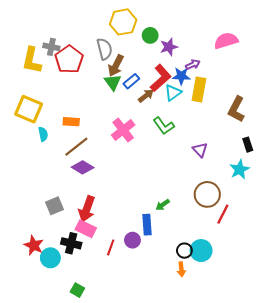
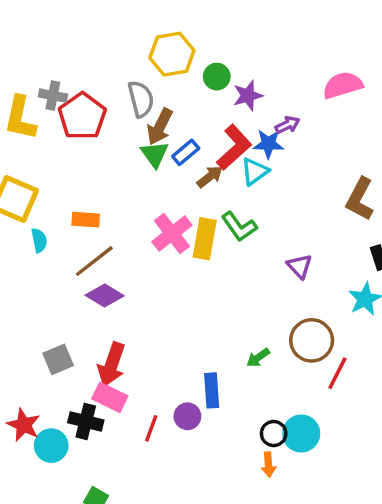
yellow rectangle: (199, 89) -> (205, 239), moved
green arrow: (163, 205) -> (258, 358), moved

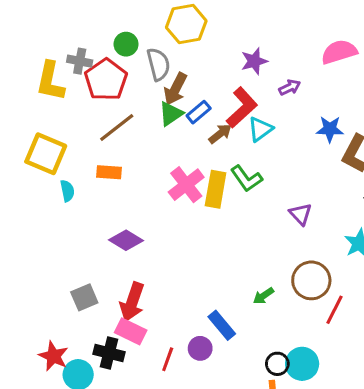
green circle: (217, 77) -> (126, 44), moved
blue star: (268, 144) -> (330, 129), moved
green triangle: (155, 154) -> (171, 114), turned 32
brown line: (94, 261) -> (117, 128), moved
blue rectangle: (212, 390) -> (222, 325), turned -36

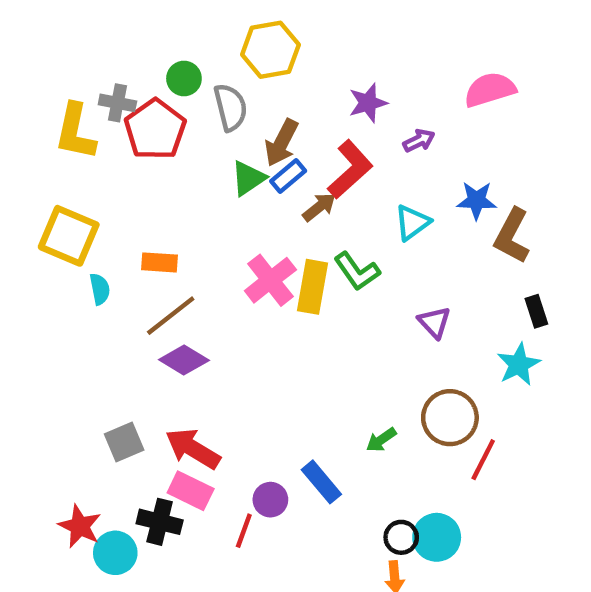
brown arrow: (175, 89) -> (281, 143), moved
brown line: (117, 128) -> (171, 316), moved
cyan triangle: (260, 129) -> (412, 223), moved
red arrow: (132, 302) -> (193, 449), turned 102
purple circle: (200, 348) -> (270, 500), moved

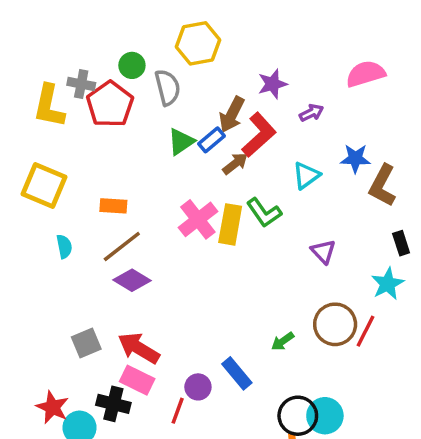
brown arrow: (281, 143) -> (232, 114), moved
cyan semicircle: (100, 289) -> (64, 246), moved
red line: (483, 460) -> (366, 331), moved
black circle: (401, 537) -> (298, 416), size x1.5

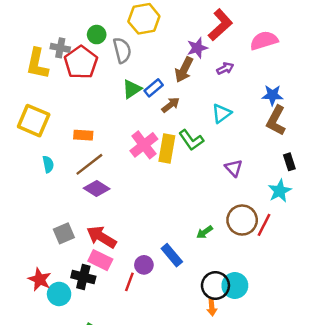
brown arrow: (232, 114) -> (184, 70), moved
red L-shape: (259, 135) -> (220, 25), moved
blue star: (355, 158) -> (272, 95), moved

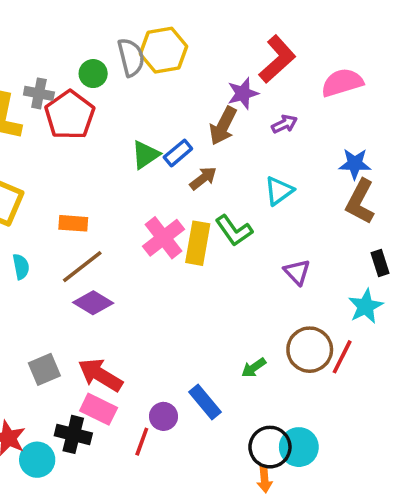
gray semicircle: (122, 50) -> (131, 57), moved

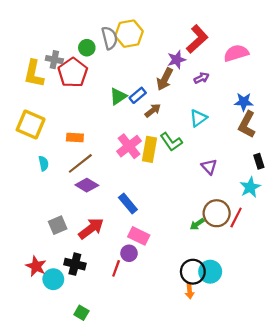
green arrow: (254, 368) -> (197, 224), moved
red arrow: (100, 375) -> (91, 228), turned 112
blue rectangle: (205, 402) -> (128, 203), moved
pink rectangle: (99, 409) -> (139, 236), moved

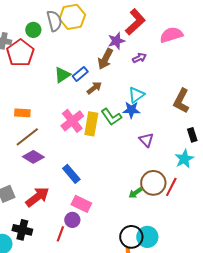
blue star: (244, 102) -> (131, 110), moved

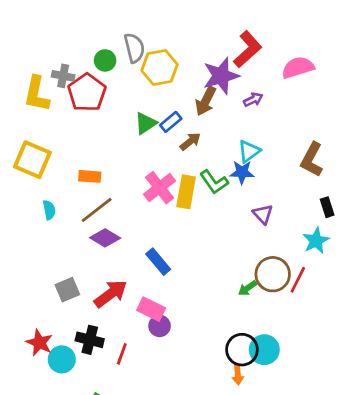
yellow hexagon: (72, 17) -> (160, 67), moved
purple star: (116, 41) -> (221, 76), size x1.5
pink rectangle: (81, 204) -> (151, 309), moved
red line: (60, 234) -> (122, 354), moved

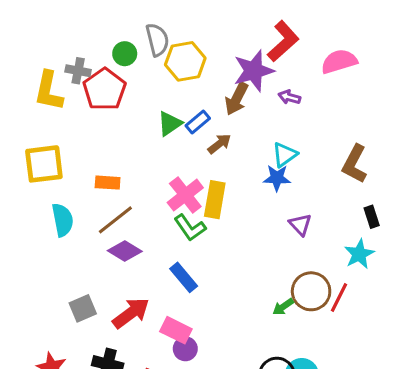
purple arrow: (253, 100) -> (289, 97), turned -138
yellow square: (32, 160) -> (44, 164), turned -30
green L-shape: (214, 182) -> (190, 228), moved
cyan semicircle: (49, 210) -> (63, 220), size x1.5

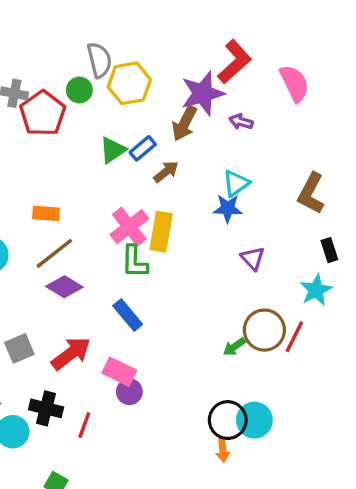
green circle: (125, 54) -> (79, 90), moved
pink semicircle: (339, 61) -> (294, 83), turned 81
green L-shape: (190, 228) -> (134, 262), turned 36

